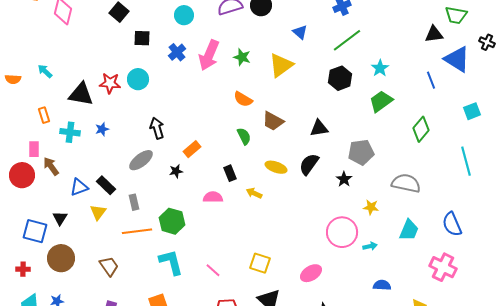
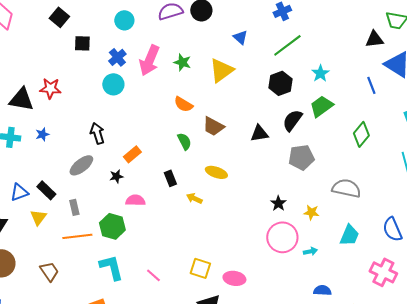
cyan circle: (138, 79) -> (113, 84), moved
black semicircle: (309, 164) -> (292, 120), moved
black star: (344, 179) -> (278, 203), moved
pink semicircle: (213, 197) -> (135, 200), moved
pink ellipse: (311, 273) -> (234, 278), moved, turned 40

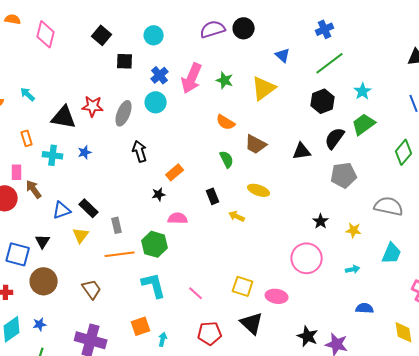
cyan circle: (124, 20) -> (154, 35), moved
gray ellipse: (81, 165) -> (124, 113), moved, turned -30
pink circle: (282, 237) -> (307, 258), moved

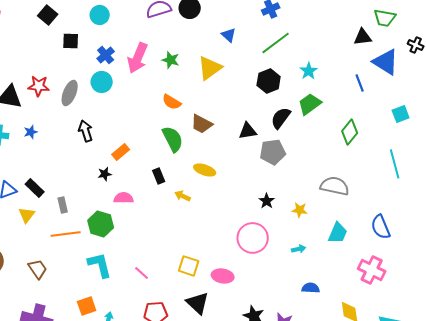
green semicircle: (227, 159) -> (173, 139), size x1.5
gray pentagon: (344, 175) -> (273, 152), moved

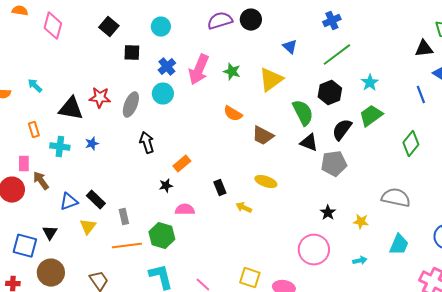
black triangle: (248, 131) -> (309, 143), turned 30
green semicircle: (173, 139) -> (303, 113), moved

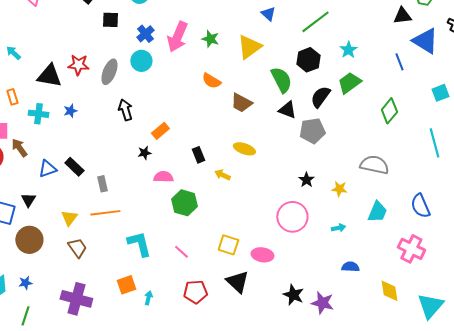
yellow triangle: (88, 227) -> (69, 218), moved
green hexagon: (162, 236) -> (184, 203), moved

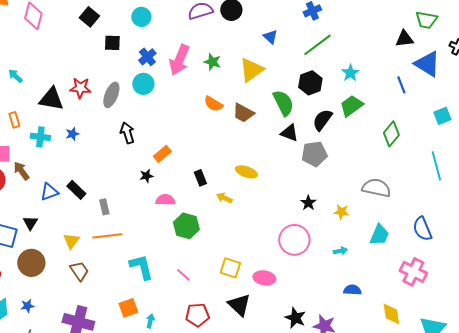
brown trapezoid: (241, 103) -> (243, 113), moved

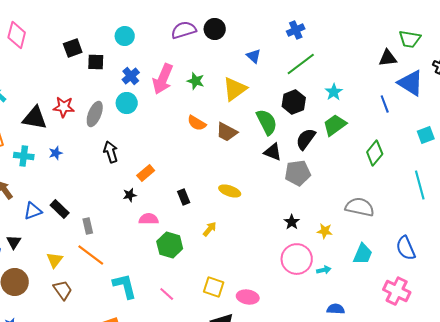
black square: (89, 17) -> (73, 48), moved, turned 30
yellow arrow: (224, 198) -> (210, 229), moved, turned 105
orange line: (107, 236) -> (91, 255), turned 44
pink circle: (294, 240) -> (297, 259), moved

